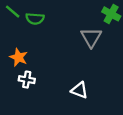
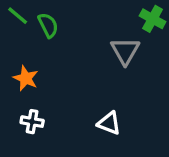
green semicircle: (35, 19) -> (48, 25), turned -120
white cross: (27, 80) -> (32, 122), moved

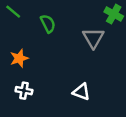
green semicircle: (48, 25) -> (48, 24), moved
orange star: (26, 78) -> (19, 58), turned 30

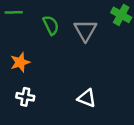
green line: (13, 12) -> (14, 12), turned -42
gray triangle: (93, 38) -> (85, 30), moved

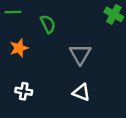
gray triangle: (85, 30) -> (80, 54), moved
orange star: (20, 62) -> (19, 48), moved

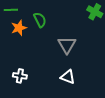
orange star: (19, 48) -> (19, 28), moved

